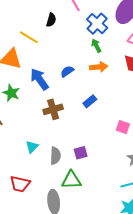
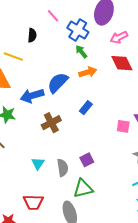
blue semicircle: (67, 71) -> (58, 83), size x1.6
blue arrow: (39, 79) -> (32, 96), turned -60

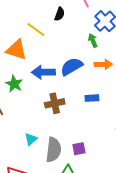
green arrow: (81, 52) -> (93, 40), moved
blue rectangle: (86, 108) -> (92, 98), turned 32
gray semicircle: (63, 168) -> (53, 150), size x1.4

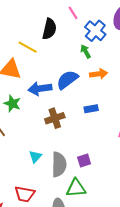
black semicircle: (60, 14) -> (49, 29), size x1.5

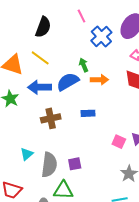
black semicircle: (49, 29) -> (43, 27), moved
yellow line: (28, 47) -> (40, 58), moved
green arrow: (85, 51) -> (84, 65), moved

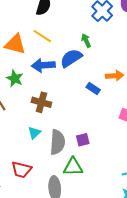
orange arrow: (99, 80) -> (115, 76), moved
blue rectangle: (88, 113) -> (93, 89), turned 40
brown cross: (51, 118) -> (41, 102), moved, turned 30

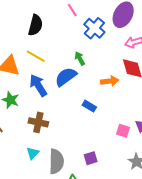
blue arrow: (43, 65) -> (38, 85), turned 65
orange arrow: (115, 76) -> (110, 81), moved
purple square: (83, 140) -> (91, 158), moved

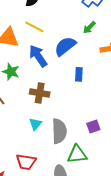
green arrow: (80, 58) -> (89, 27), moved, turned -104
blue rectangle: (89, 106) -> (79, 74), moved, turned 64

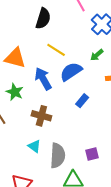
yellow line: (34, 27) -> (56, 50), moved
blue rectangle: (79, 74) -> (82, 101), turned 32
cyan triangle: (35, 124) -> (34, 146), turned -40

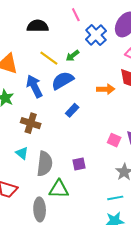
black semicircle: (43, 18) -> (38, 26), turned -110
green arrow: (97, 55) -> (72, 56), moved

